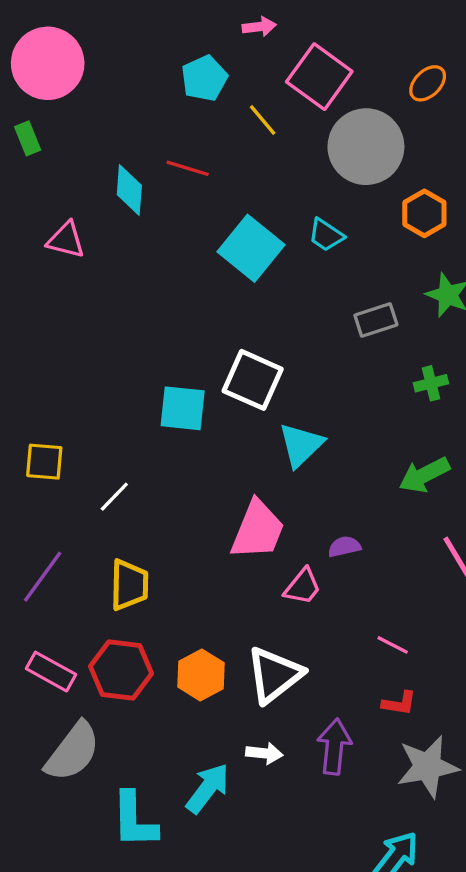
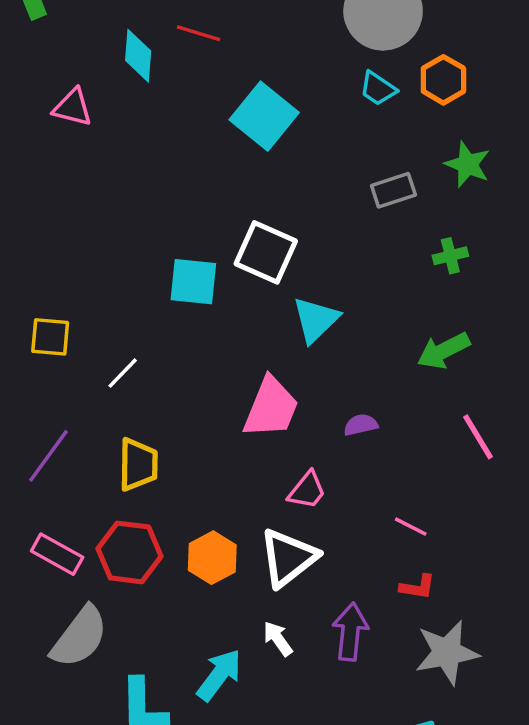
cyan trapezoid: (326, 235) -> (378, 88), moved
pink trapezoid: (303, 587) -> (307, 490), moved
white arrow: (264, 753) -> (278, 639), turned -132

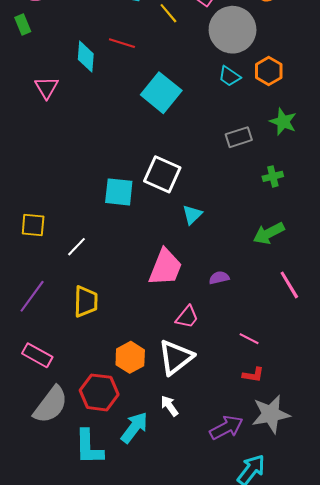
pink triangle: (73, 107) -> (47, 88), turned 45
cyan triangle: (316, 320) -> (192, 215), size x0.7
red hexagon: (130, 552) -> (99, 392), moved
purple arrow: (350, 632) -> (226, 428), moved, turned 56

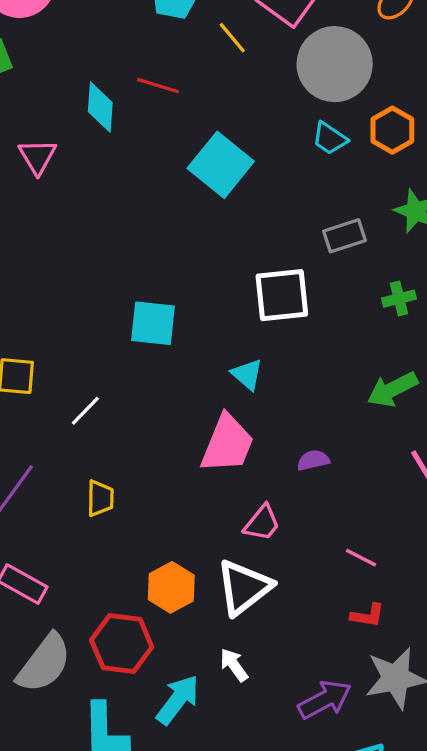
white square: (162, 174) -> (282, 295), moved, turned -30
cyan triangle: (192, 215) -> (247, 374), moved, turned -35
yellow trapezoid: (86, 301) -> (100, 498), size x0.7

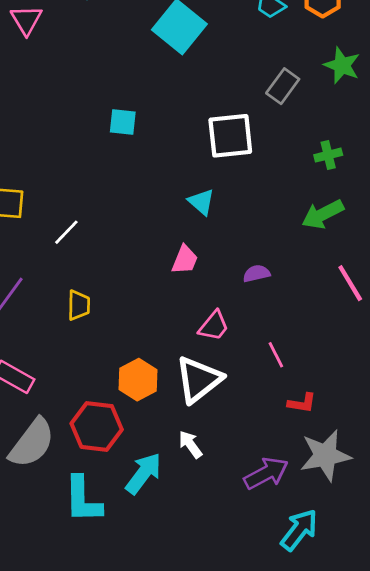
gray rectangle: (345, 236) -> (283, 86), turned -36
green cross: (399, 299) -> (328, 155), moved
cyan square: (153, 323) -> (123, 122), moved, size x0.7
pink trapezoid: (227, 444) -> (185, 260), size x0.6
pink line: (361, 558) -> (276, 355), moved, turned 36

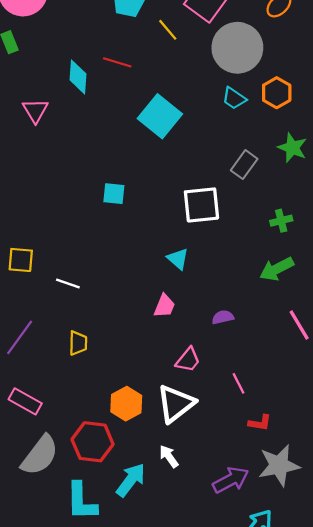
white line: (66, 232) -> (68, 284), turned 65

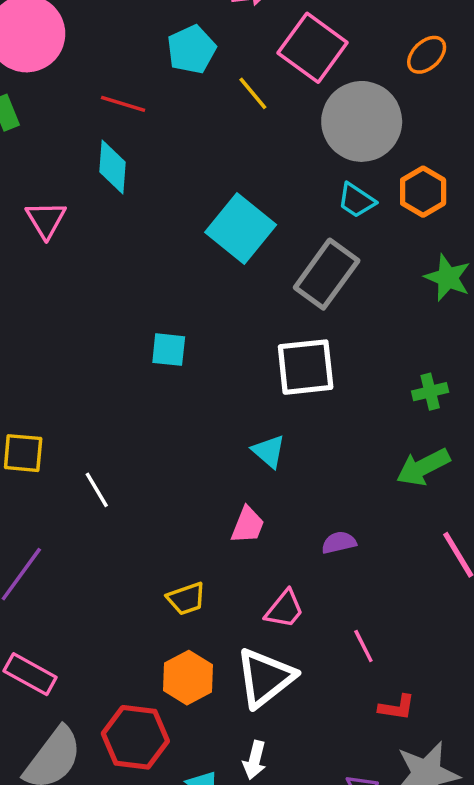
red line: (117, 62) -> (123, 104), moved
gray rectangle: (244, 165) -> (327, 274), moved, size x1.5
white line: (68, 284) -> (97, 490), turned 40
yellow trapezoid: (78, 343) -> (186, 599), moved, turned 70
white arrow: (169, 456) -> (255, 760), turned -130

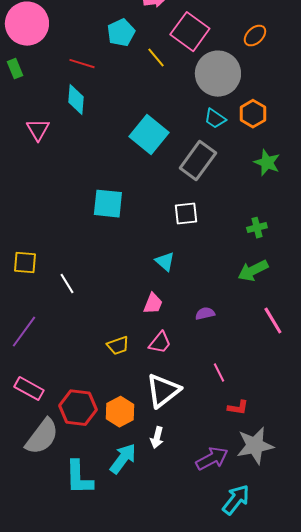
cyan square: (169, 350) -> (108, 204), size x1.5
white square: (306, 367) -> (186, 214), size x0.7
pink trapezoid: (284, 609) -> (160, 343), moved
orange hexagon: (188, 678) -> (120, 412), moved
red hexagon: (135, 737) -> (78, 408), moved

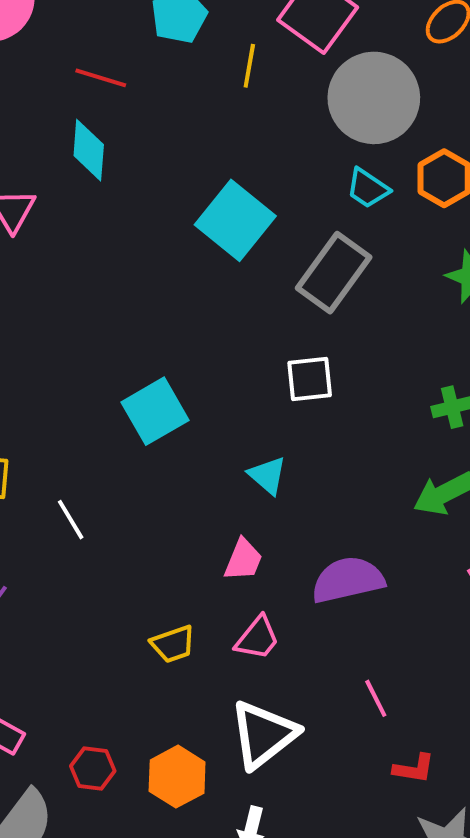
yellow line: (156, 58) -> (249, 66), turned 50
cyan square: (108, 204) -> (155, 411), moved, turned -36
purple semicircle: (205, 314) -> (348, 580), size x1.8
red hexagon: (78, 408) -> (93, 769), size x0.6

